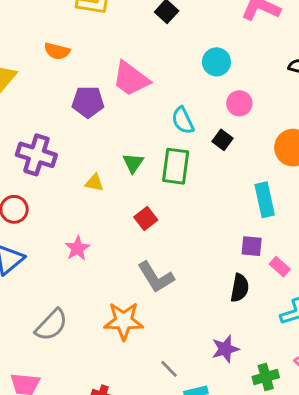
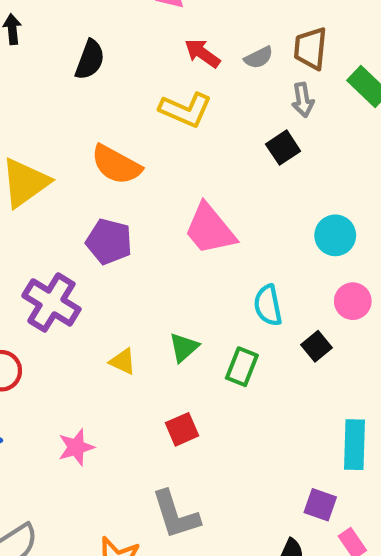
orange semicircle: (57, 51) -> (116, 165), size x1.4
purple pentagon: (88, 102) -> (109, 242), moved
green rectangle: (176, 166) -> (242, 367), size x0.7

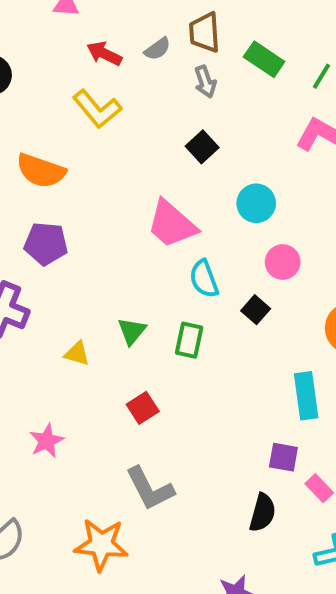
yellow L-shape: (186, 110) -> (97, 109), turned 36
black square: (283, 148) -> (202, 147), moved
pink trapezoid: (210, 229) -> (172, 224), moved

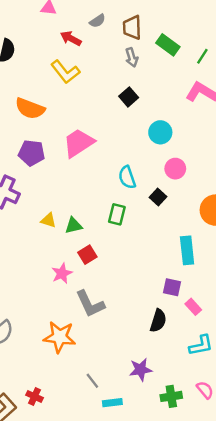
gray semicircle: (157, 49) -> (97, 21), moved
pink trapezoid: (172, 224) -> (79, 143), moved, turned 104
green triangle: (132, 331) -> (73, 226), moved, turned 36
pink star: (47, 441) -> (62, 273), moved

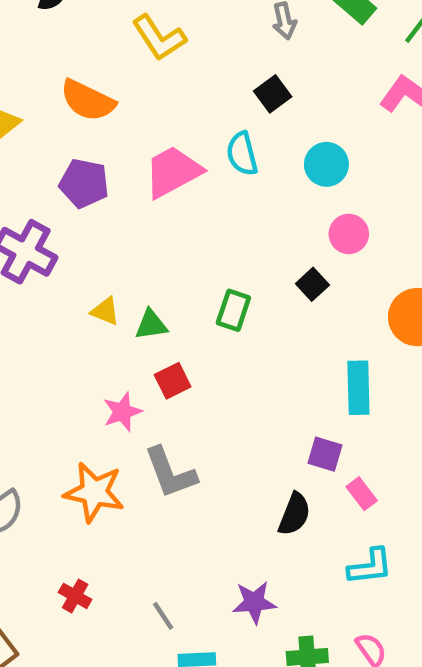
cyan semicircle: (127, 177) -> (242, 154), moved
orange star: (60, 337) -> (94, 492), moved
red cross: (35, 396) -> (75, 596), moved

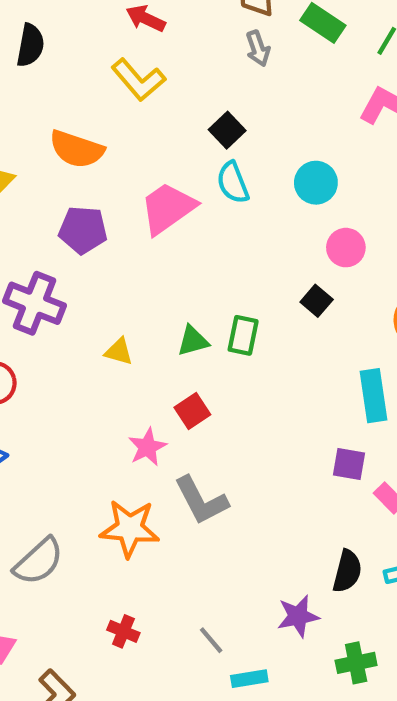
black square: (273, 94) -> (227, 130), moved
green triangle: (151, 325) -> (193, 341), moved
black semicircle: (294, 514) -> (347, 571), moved

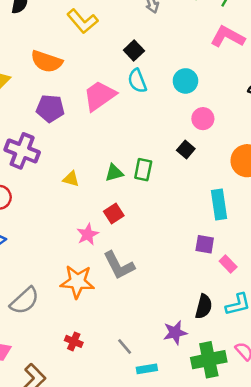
green cross: (356, 663) -> (209, 360), size x1.5

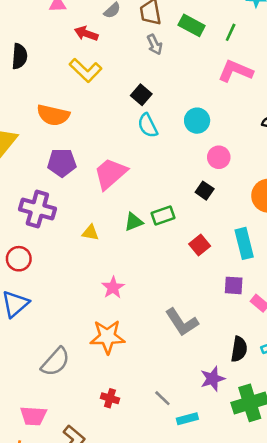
pink trapezoid: (99, 96) -> (110, 174), moved
green rectangle: (143, 170) -> (163, 216), turned 65
red square: (114, 213) -> (200, 245), moved
gray L-shape: (119, 265) -> (182, 322), moved

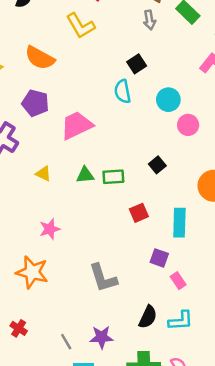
black square: (141, 95) -> (137, 64), moved
pink circle: (219, 157) -> (188, 125), moved
purple star: (213, 379) -> (101, 337), moved

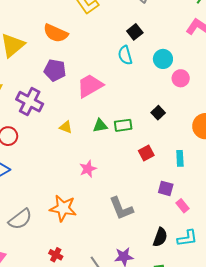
cyan rectangle: (179, 223) -> (180, 158), size x0.7
pink star: (50, 229) -> (88, 169), moved

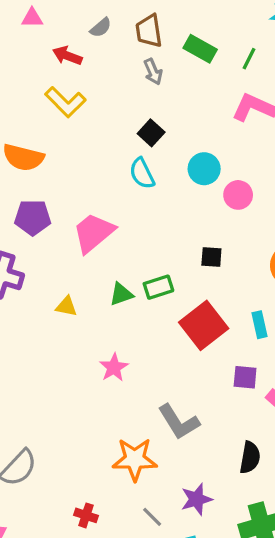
black square: (158, 113) -> (211, 257), turned -32
red square: (146, 153) -> (204, 325), size x1.8
orange star: (63, 208) -> (135, 459), moved

